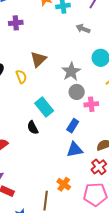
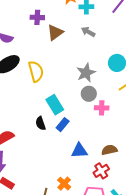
gray arrow: (83, 29) -> (88, 32), moved
brown triangle: (38, 59) -> (55, 33), moved
yellow semicircle: (21, 77) -> (36, 71), size x1.5
blue rectangle: (73, 126) -> (63, 125), moved

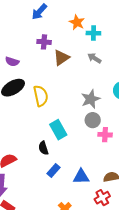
blue rectangle: (63, 125) -> (53, 170), moved

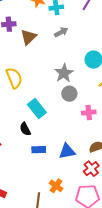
gray arrow: (94, 58) -> (61, 32), turned 128
pink cross: (105, 135) -> (89, 112), moved
blue rectangle: (53, 170) -> (39, 150), turned 56

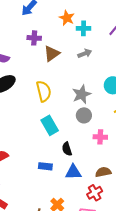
yellow semicircle: (14, 78) -> (44, 91), moved
black semicircle: (25, 129) -> (67, 149), moved

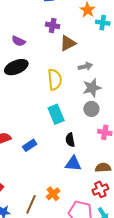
gray arrow: (85, 53) -> (85, 66), moved
blue rectangle: (45, 166) -> (30, 145), moved, turned -48
red cross: (95, 193) -> (100, 189), moved

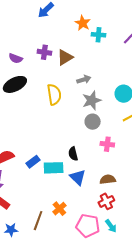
purple cross: (53, 25) -> (44, 52), moved
cyan rectangle: (56, 114) -> (54, 168), moved, turned -66
blue triangle: (73, 164) -> (78, 177), turned 42

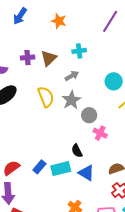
cyan cross: (98, 35) -> (79, 51), moved
gray star: (92, 100) -> (71, 100), moved
pink cross: (107, 144) -> (100, 133), moved, turned 32

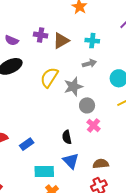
gray arrow: (72, 76) -> (89, 63), moved
yellow semicircle: (46, 97) -> (49, 77), turned -140
cyan rectangle: (61, 169) -> (44, 172), moved

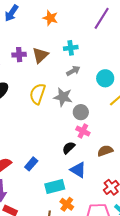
gray star: (73, 87) -> (63, 97), turned -30
pink cross: (94, 125) -> (83, 131), moved
black semicircle: (67, 137) -> (69, 148), turned 72
brown semicircle: (101, 164) -> (105, 151), moved

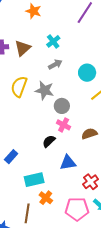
cyan cross: (71, 48) -> (53, 41), turned -32
brown semicircle: (105, 151) -> (89, 134), moved
blue triangle: (78, 170) -> (68, 163), moved, turned -42

